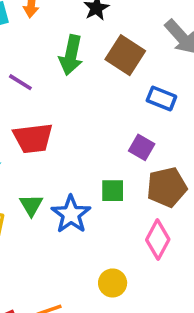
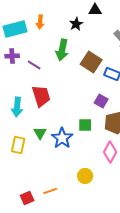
brown square: (125, 55) -> (91, 62), moved
red trapezoid: (33, 138) -> (41, 96), turned -100

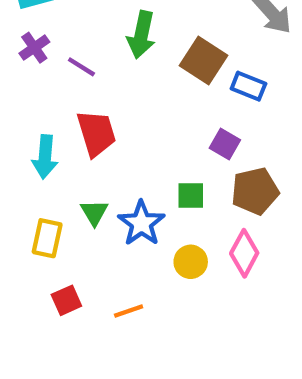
purple cross: (12, 56) -> (34, 48), turned -32
yellow circle: (85, 176) -> (191, 262), moved
orange line: (50, 191) -> (129, 311), moved
red square: (27, 198) -> (66, 300), moved

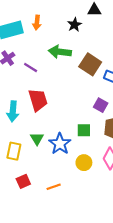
green arrow: (141, 35) -> (60, 52), turned 85

